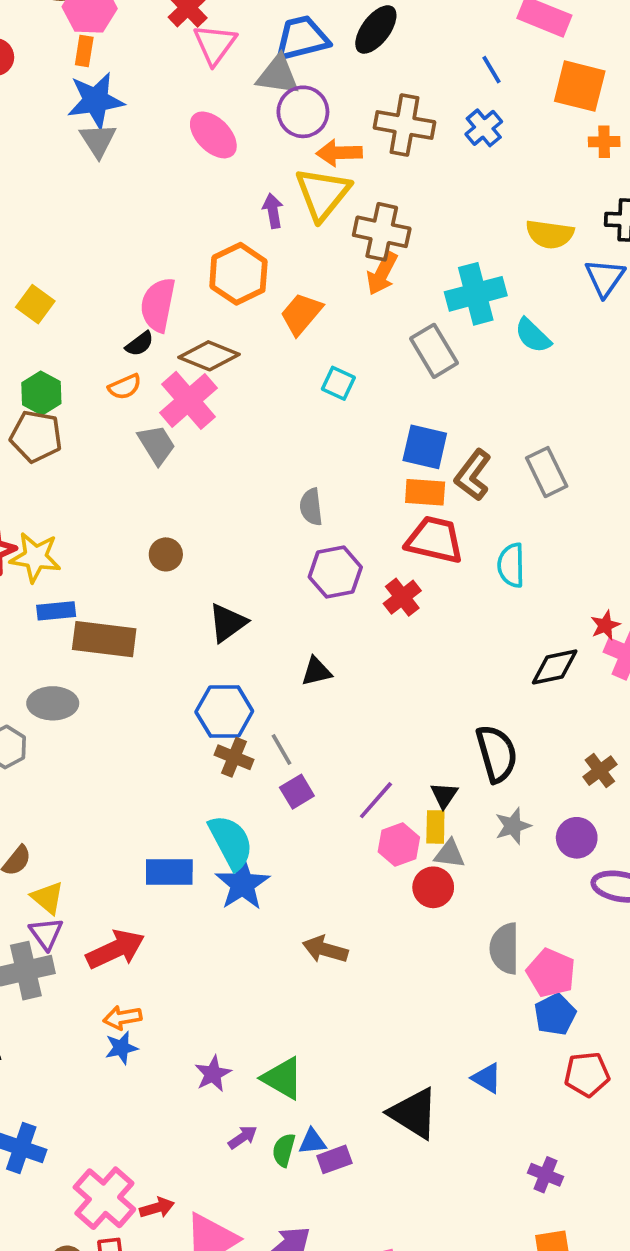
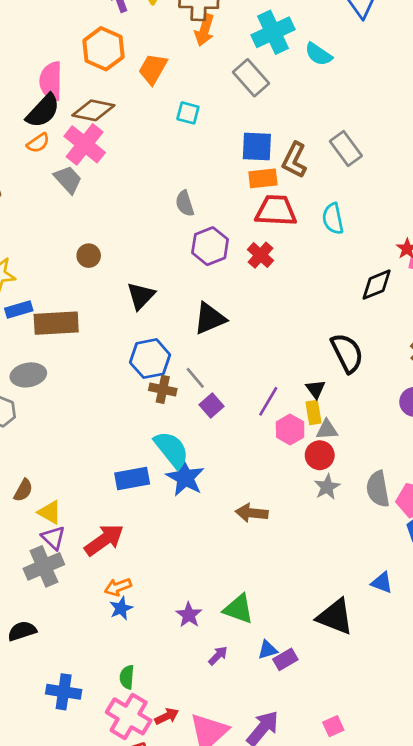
black semicircle: (140, 344) -> (43, 111), size x1.8
black triangle: (316, 671) -> (210, 318), size x1.5
gray star: (513, 826) -> (327, 487), moved
green semicircle: (284, 1150) -> (127, 677), moved

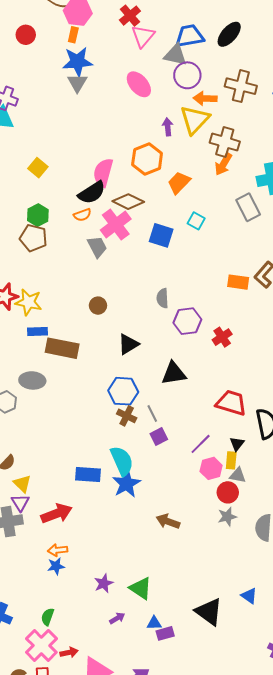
blue square: (257, 146) -> (161, 235), moved
gray semicircle: (185, 203) -> (162, 298), moved
red trapezoid: (276, 211) -> (231, 403), moved

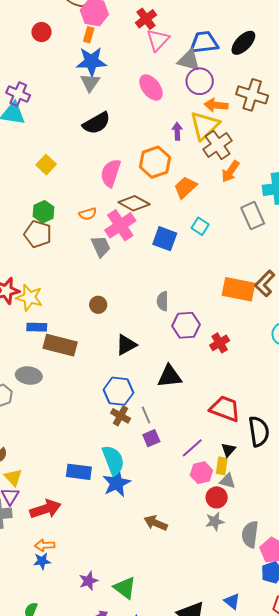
brown cross: (225, 142) -> (218, 145), moved, turned 36
black semicircle: (92, 193) -> (97, 123), moved
orange rectangle: (238, 282) -> (239, 289), size x1.5

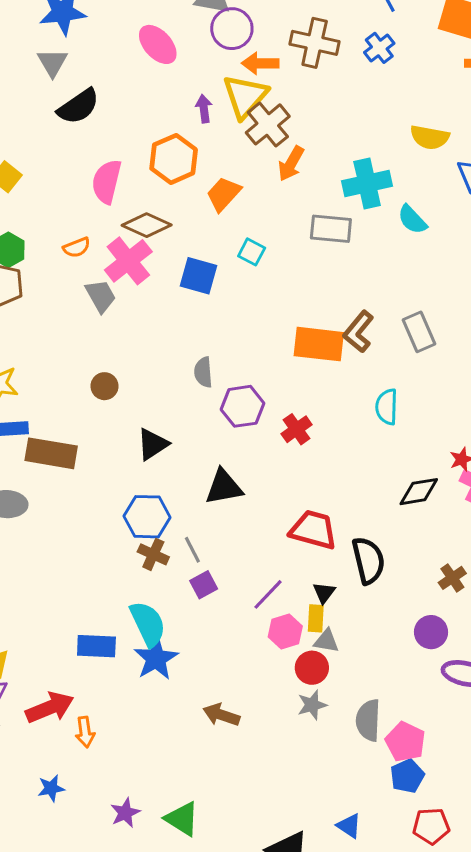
gray triangle: (90, 83) -> (52, 63), moved
gray rectangle: (253, 216) -> (331, 229), turned -56
orange arrow: (45, 545) -> (85, 732), moved, turned -90

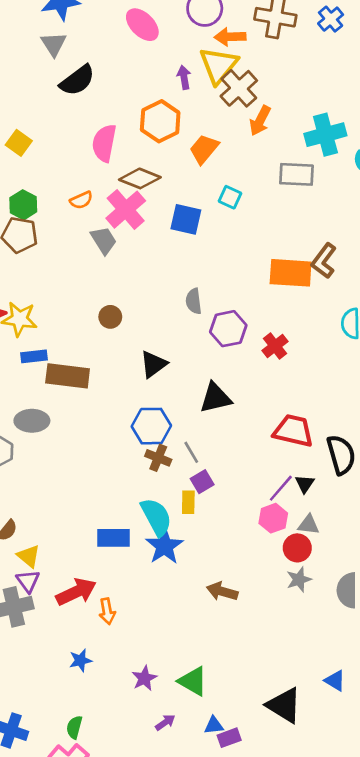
purple line: (268, 594) -> (281, 488), moved
yellow rectangle: (316, 618) -> (188, 502), moved

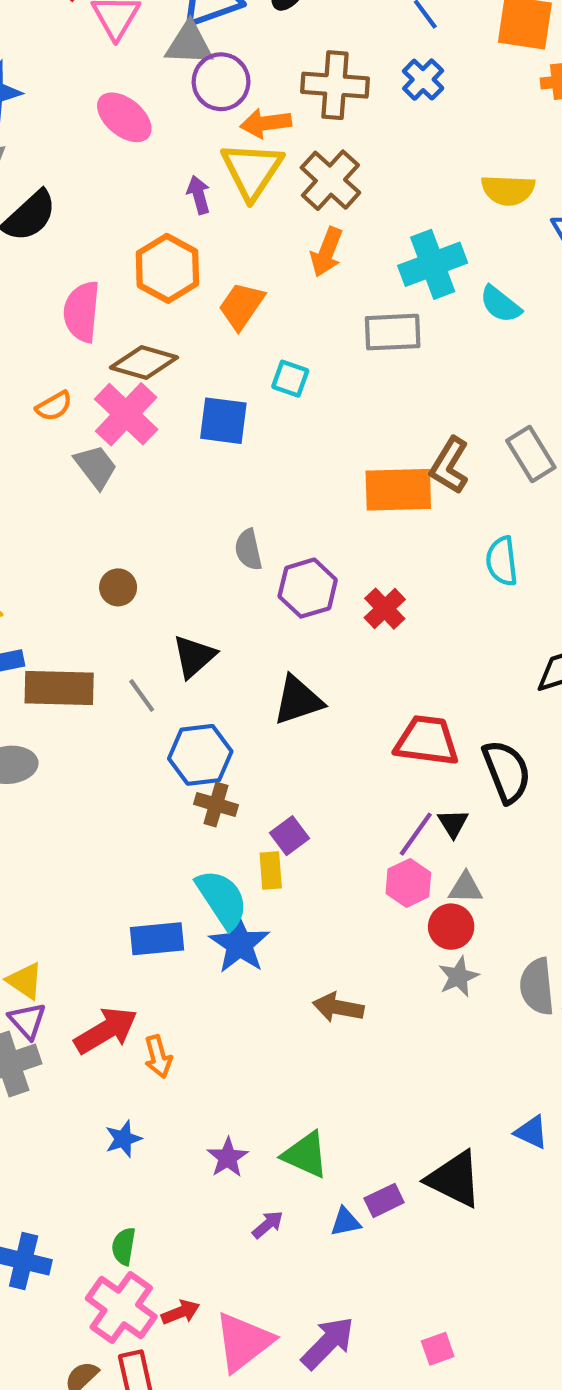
brown cross: (239, 88) -> (330, 180), moved
gray line: (191, 452) -> (142, 695), moved
purple rectangle: (229, 738) -> (384, 1200), moved

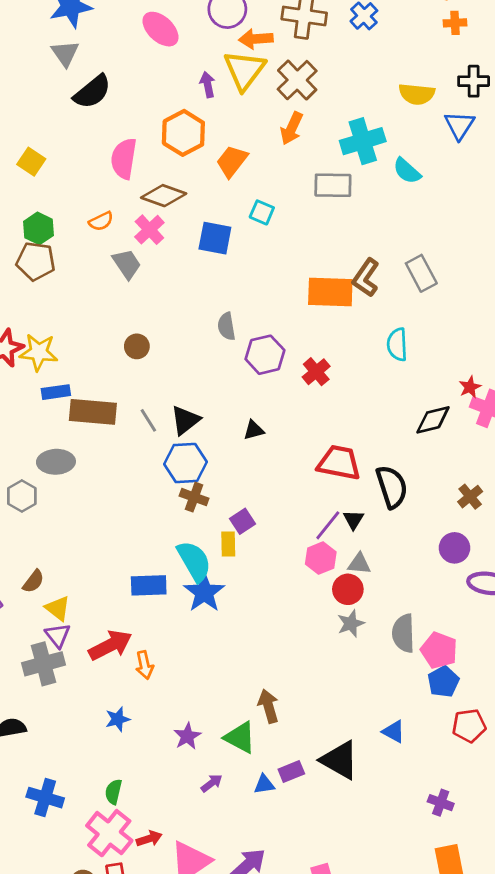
pink cross: (126, 414) -> (149, 230), size x0.7
black triangle: (194, 656) -> (185, 420), moved
black triangle: (298, 700) -> (254, 430), size x0.6
brown arrow: (338, 1007) -> (268, 706), moved, turned 60

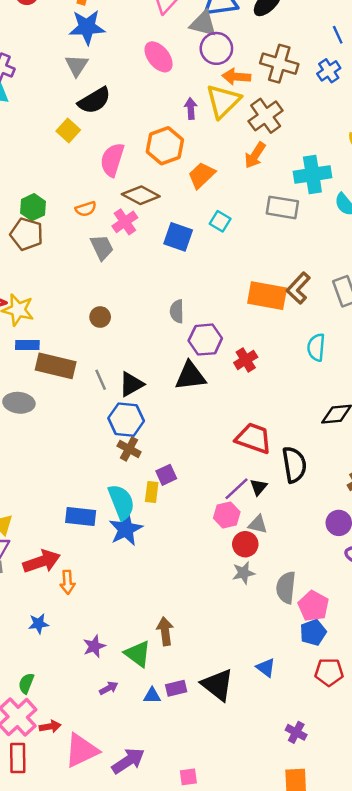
yellow square: (31, 162) -> (68, 130), moved
black triangle: (254, 430) -> (190, 376), moved, size x1.8

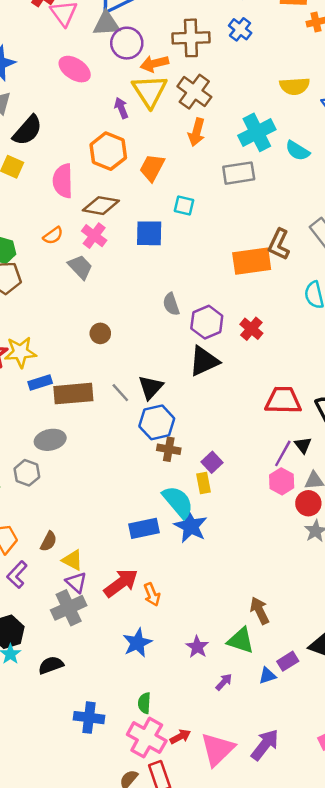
blue star: (39, 624) -> (137, 643), size x1.4

